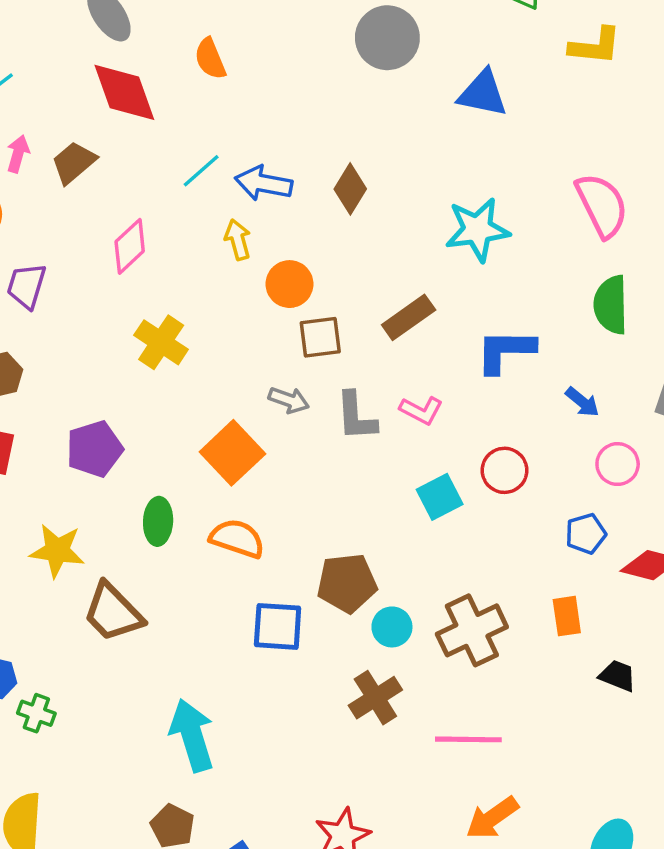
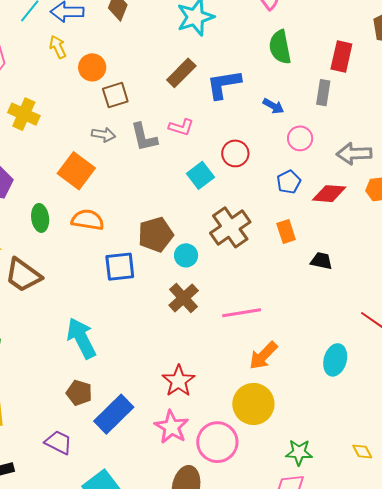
brown rectangle: (409, 317) -> (181, 73), moved
brown cross: (472, 630) -> (230, 227), moved

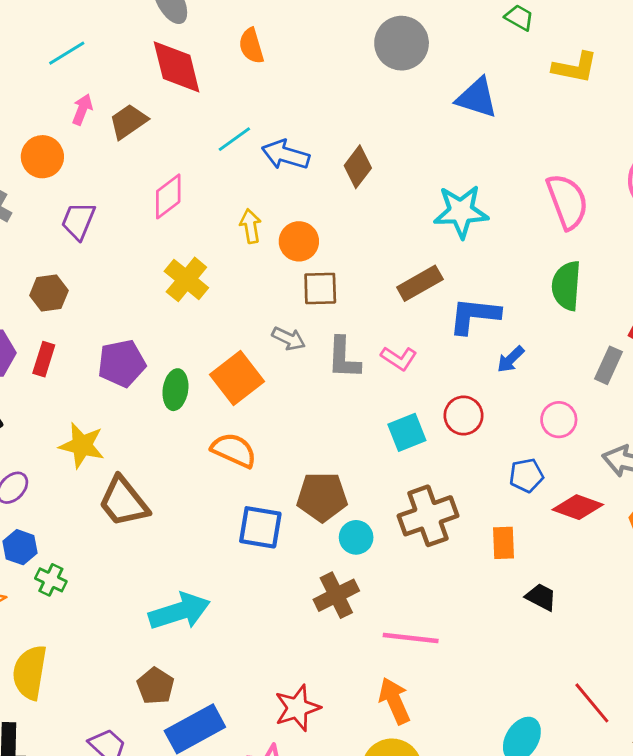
yellow arrow: (58, 47) -> (251, 226), moved
blue arrow: (273, 106) -> (511, 359), moved, turned 90
green ellipse: (40, 218) -> (175, 390), moved
cyan arrow: (81, 338) -> (179, 611), turned 84
orange arrow: (263, 356) -> (394, 701), moved, turned 96

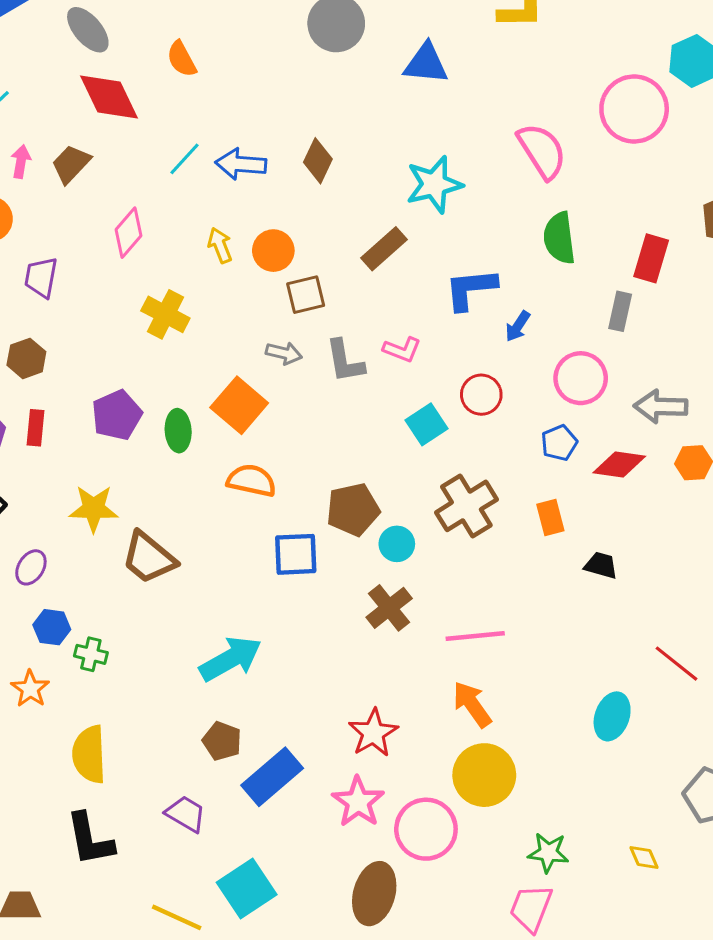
brown rectangle: (420, 283) -> (384, 249), moved
pink circle: (559, 420) -> (581, 378), size x1.4

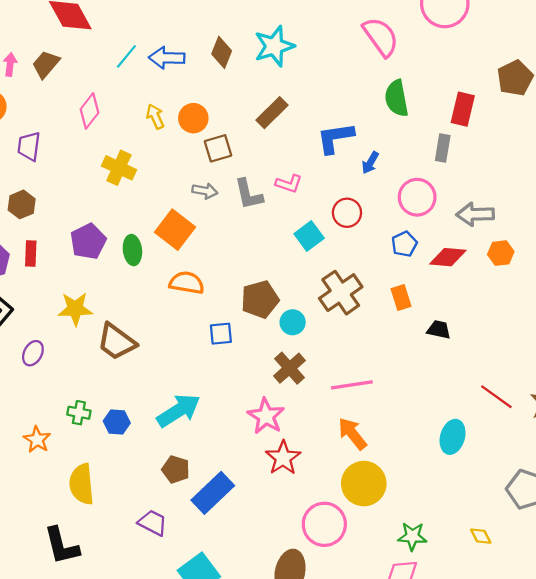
cyan star: (434, 184) -> (274, 46), moved
blue square: (296, 554) -> (221, 334), size x0.7
blue hexagon: (52, 627) -> (117, 422), moved
pink star: (358, 802) -> (266, 416), moved
black L-shape: (90, 839) -> (62, 546), moved

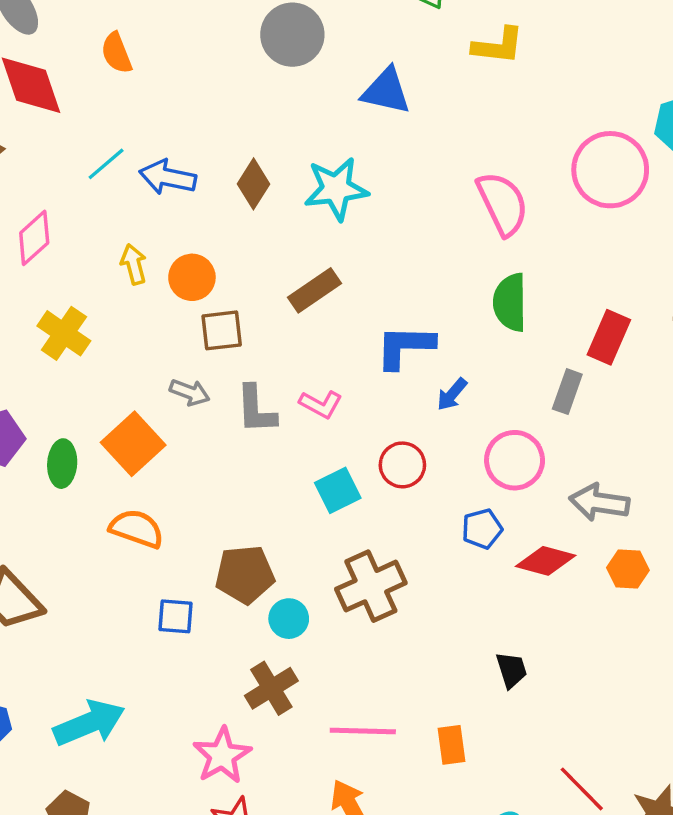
orange rectangle: (401, 298) -> (451, 745), moved
black trapezoid: (439, 330) -> (512, 670), turned 50

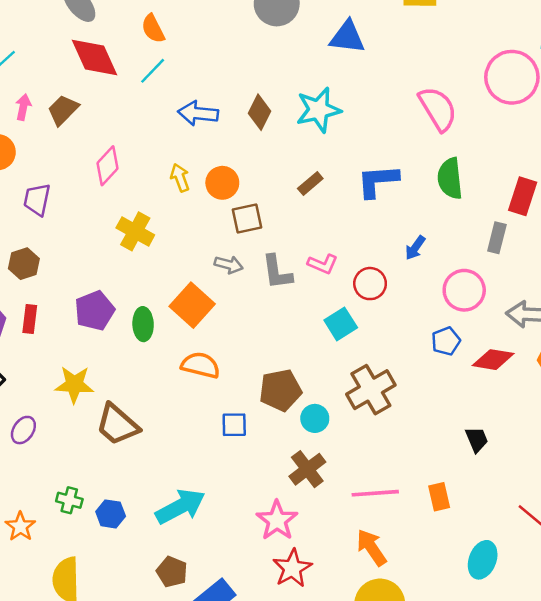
cyan line: (106, 164) -> (153, 71), moved
brown rectangle: (315, 290) -> (310, 184), size x0.7
blue L-shape: (405, 347) -> (378, 181), moved
red circle: (402, 465) -> (370, 284), moved

